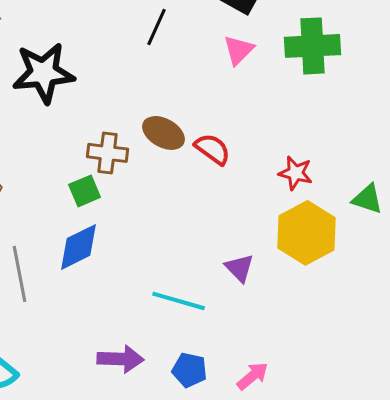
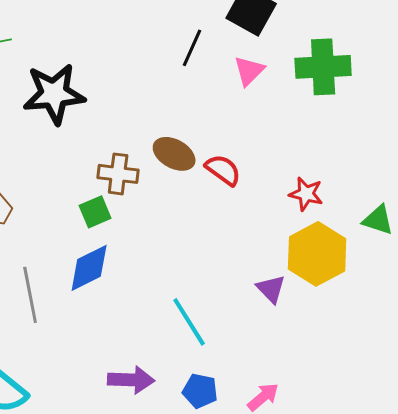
black line: (157, 27) -> (192, 48), moved
purple triangle: (240, 268) -> (271, 289), moved
cyan line: (179, 301) -> (189, 322), turned 42

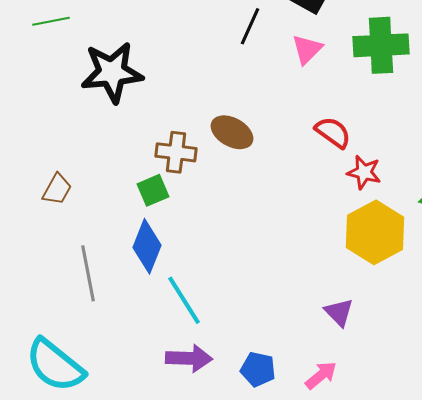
red semicircle: (223, 170) -> (333, 132), moved
blue diamond: (89, 268) -> (147, 246), turned -42
purple triangle: (271, 289) -> (339, 312), moved
cyan line: (189, 322) -> (184, 300), moved

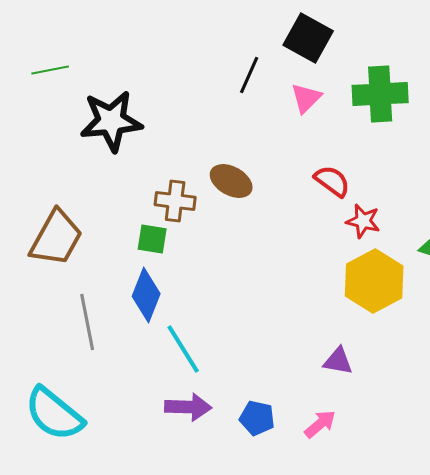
brown trapezoid: (57, 189) -> (56, 238), size x1.8
green square: (153, 190) -> (152, 239), turned 32
purple triangle: (339, 312) -> (338, 361), turned -36

